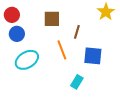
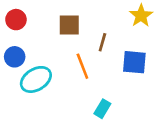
blue circle: (17, 34) -> (15, 57), moved
blue square: (93, 56) -> (134, 62), moved

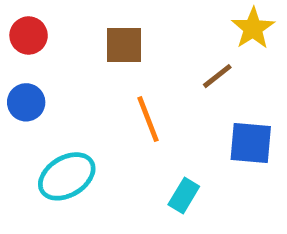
brown line: (102, 42) -> (217, 76), moved, turned 36
blue square: (134, 62) -> (251, 143), moved
cyan ellipse: (36, 79) -> (67, 176), moved

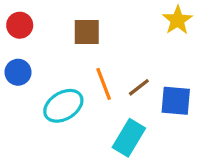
brown line: (217, 76) -> (139, 87), moved
cyan ellipse: (67, 176) -> (63, 106), moved
cyan rectangle: (184, 196) -> (129, 138), size x1.5

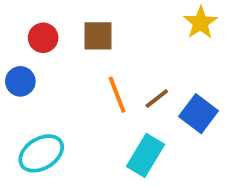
red circle: (20, 25) -> (43, 38), moved
blue square: (176, 101) -> (199, 114), turned 32
cyan ellipse: (63, 106) -> (41, 153), moved

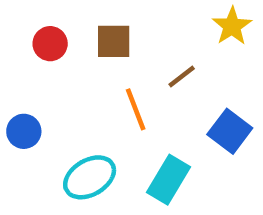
blue circle: (20, 81) -> (24, 131), moved
brown line: (157, 98) -> (182, 77), moved
cyan ellipse: (41, 153) -> (90, 177), moved

